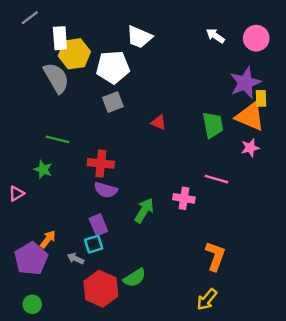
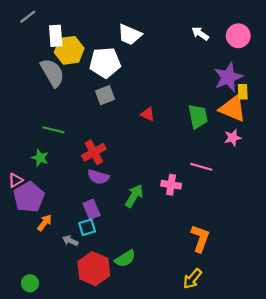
red cross: (101, 163) -> (94, 152), turned -35
purple pentagon: (31, 259) -> (29, 197), moved

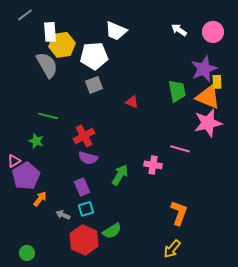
green trapezoid: (198, 116) -> (177, 91), moved
pink star: (233, 138) -> (208, 123), size x1.8
cyan square: (87, 227) -> (86, 209), moved

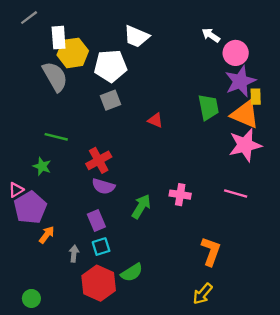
pink circle: (213, 32) -> (236, 53), moved
pink line: (180, 149) -> (236, 193), moved
gray arrow: (63, 215) -> (74, 254), turned 72

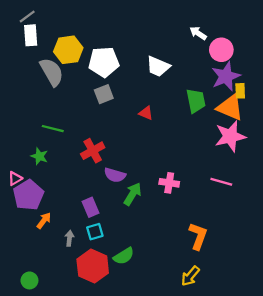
white trapezoid: (136, 36) -> (158, 66), moved
white rectangle: (59, 38) -> (31, 35), moved
purple semicircle: (103, 186) -> (115, 175), moved

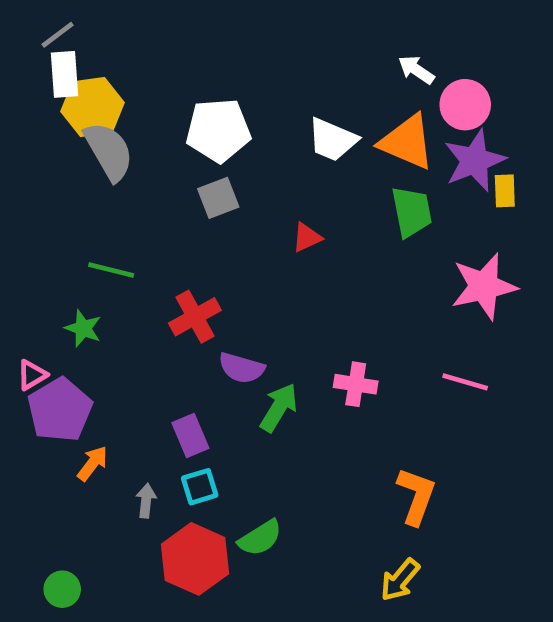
yellow hexagon: (68, 50) -> (92, 107), moved
orange triangle: (230, 107) -> (407, 142), moved
red triangle: (146, 113) -> (307, 237), turned -48

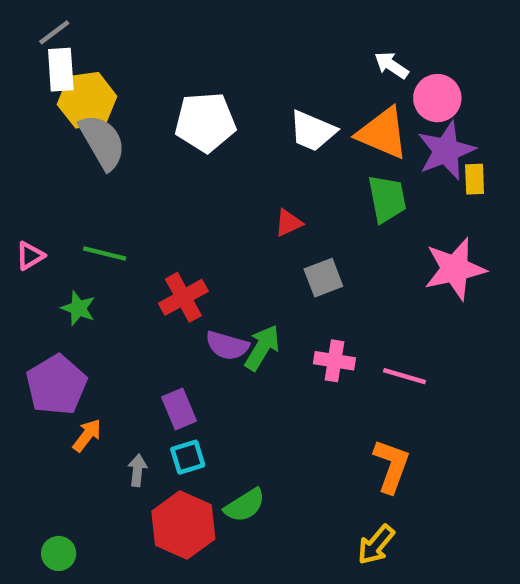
gray square: (218, 198) -> (323, 278), moved
pink triangle: (32, 375) -> (30, 256), moved
pink line: (465, 382) -> (404, 376), moved
green arrow: (279, 408) -> (262, 348), moved

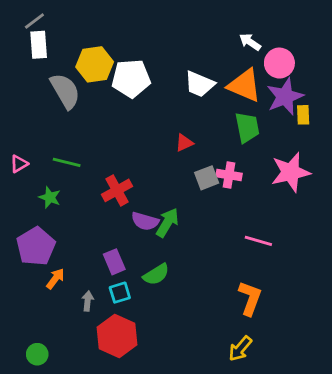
yellow hexagon: (87, 100) -> (95, 64), moved
pink cross: (334, 361) -> (229, 175), moved
green semicircle: (245, 505) -> (156, 274), moved

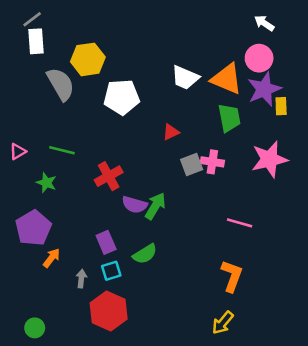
white arrow: (250, 42) -> (264, 23), moved
white pentagon: (131, 78) -> (122, 97), moved

